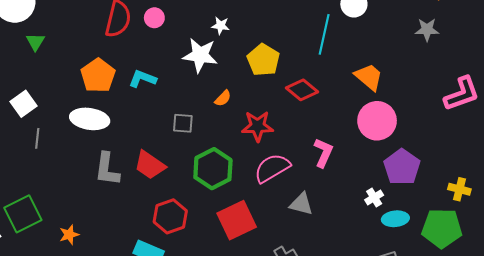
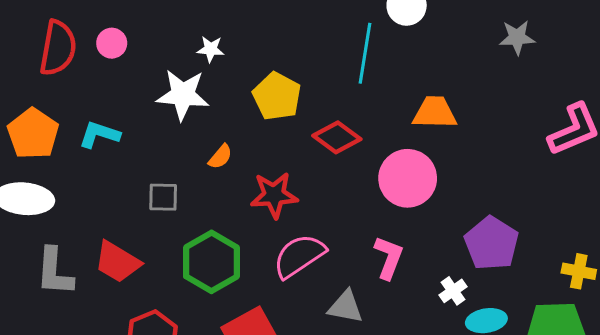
orange trapezoid: (369, 77) -> (435, 113), turned -36
pink circle: (377, 121) -> (408, 178), moved
pink L-shape: (323, 153) -> (389, 258), moved

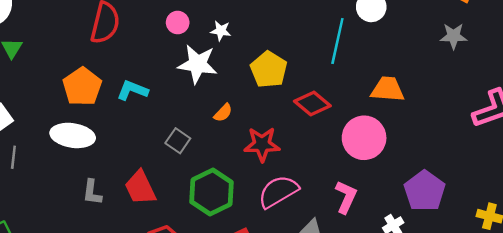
pink circle: (112, 43) -> (178, 23), moved
gray square: (163, 197) -> (178, 141), turned 30
red trapezoid: (117, 262) -> (140, 188), turned 30
gray L-shape: (55, 272) -> (92, 192), size x0.7

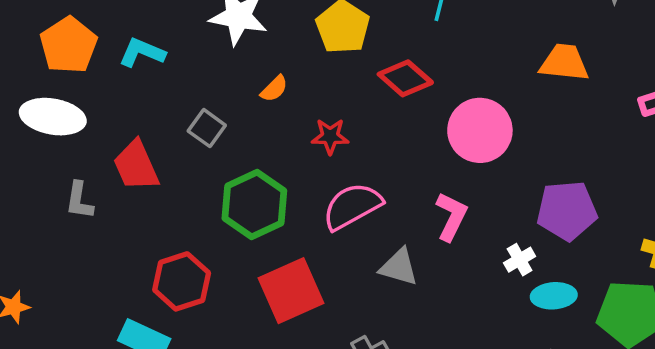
orange trapezoid: (388, 89) -> (564, 63), moved
red star: (262, 144) -> (330, 136), size x0.7
red trapezoid: (140, 188) -> (136, 166), moved
purple pentagon: (425, 191) -> (567, 211), turned 30

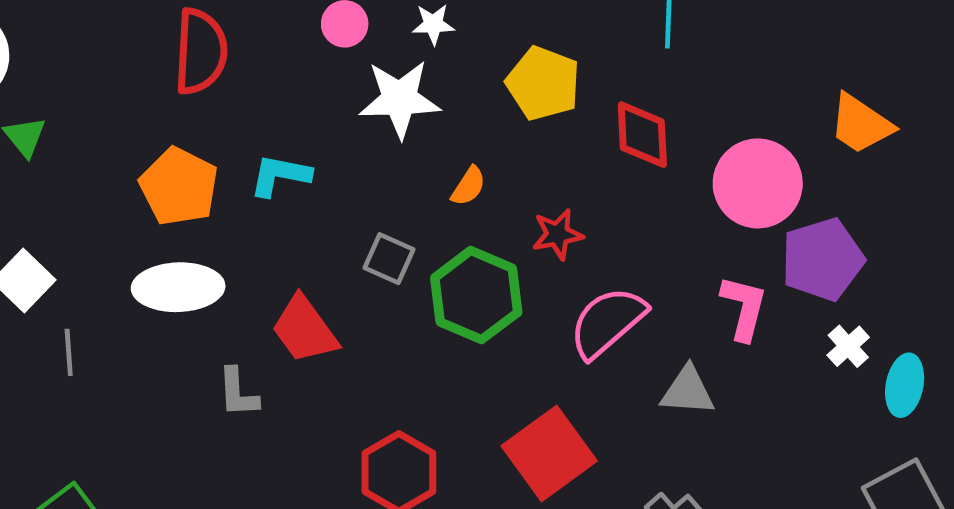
orange trapezoid: (564, 63) -> (861, 124), moved, turned -140
red diamond: (405, 78) -> (642, 135), turned 58
green hexagon: (254, 204) -> (476, 295), moved
purple pentagon: (567, 211) -> (822, 259), moved
cyan ellipse: (554, 296) -> (905, 385), turned -63

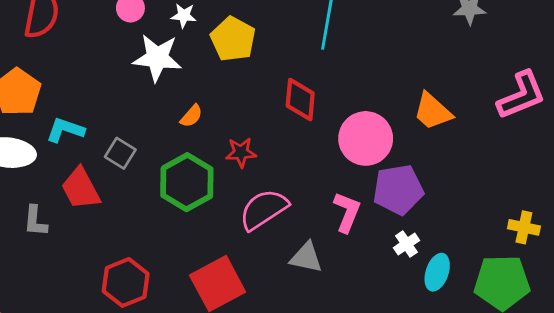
yellow pentagon: (543, 83) -> (233, 39), moved
cyan L-shape: (280, 175) -> (65, 130), moved
gray square: (389, 259) -> (120, 153), moved

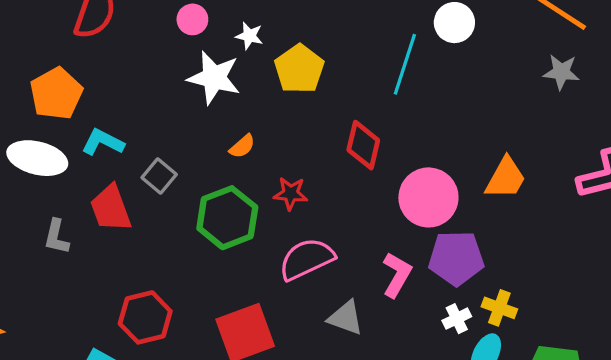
orange trapezoid: (433, 111) -> (506, 178), turned -111
yellow cross: (524, 227) -> (499, 308), moved

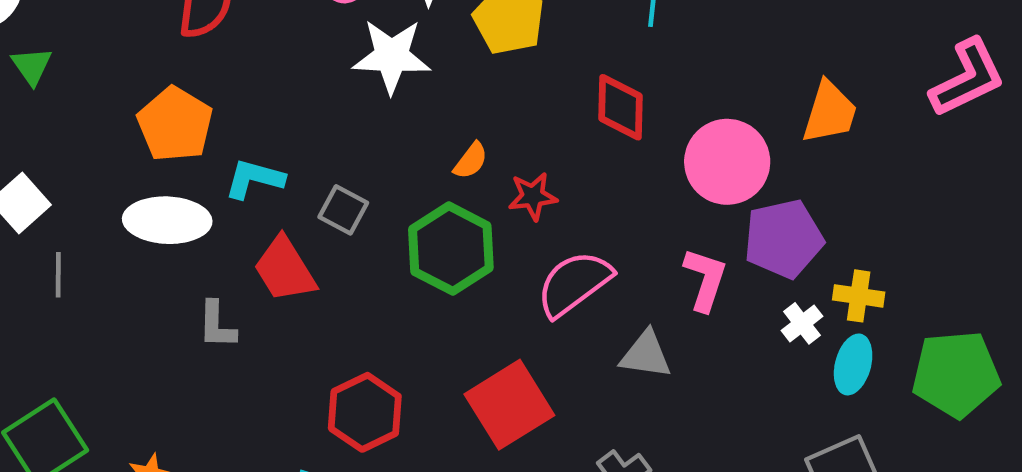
orange semicircle: (242, 146) -> (471, 161), moved

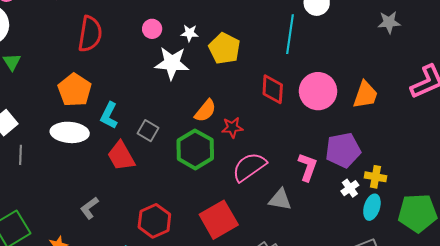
orange semicircle: (471, 161) -> (205, 111), size x1.4
pink circle: (727, 162) -> (318, 91), moved
cyan L-shape: (254, 179) -> (109, 115), turned -80
gray L-shape: (217, 325) -> (89, 208), moved, turned 50

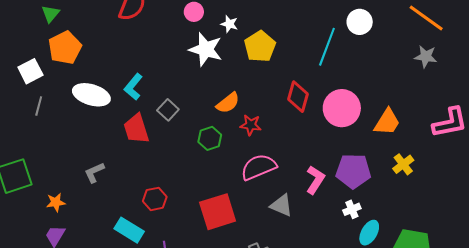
orange pentagon: (75, 90) -> (65, 48), moved
green hexagon: (195, 149) -> (210, 138), size x0.6
yellow cross: (375, 177) -> (403, 164), moved, turned 30
red hexagon: (154, 221) -> (155, 199), size x0.7

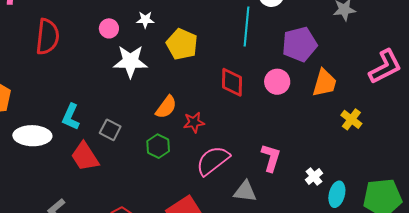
white star: (229, 24) -> (145, 20), moved
pink circle: (342, 108) -> (277, 82), size x0.7
purple pentagon: (353, 171) -> (300, 44), moved

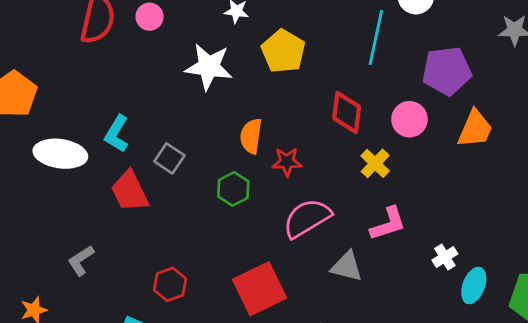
pink circle: (109, 28) -> (150, 17), moved
orange semicircle: (166, 107) -> (251, 136), turned 145
yellow cross: (351, 119) -> (375, 163), moved
pink L-shape: (271, 158) -> (388, 224), turned 48

